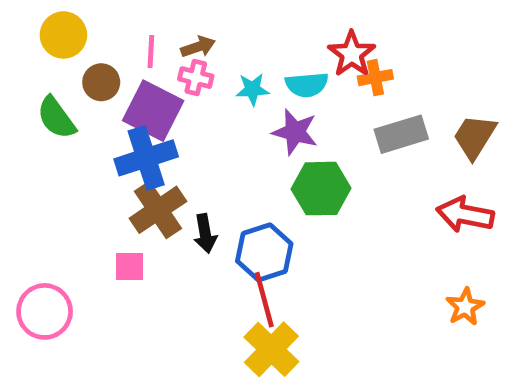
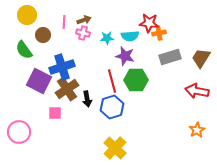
red star: (352, 54) -> (149, 23), turned -30
purple square: (153, 111) -> (39, 81), moved
red line: (264, 300) -> (112, 81), moved

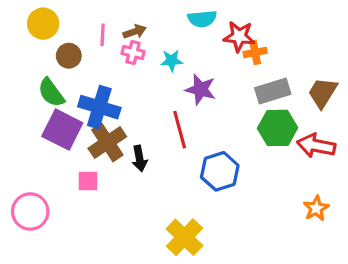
cyan semicircle: (130, 36) -> (202, 19), moved
green semicircle: (24, 50) -> (51, 93), moved
blue cross: (62, 67) -> (99, 107), turned 35
green hexagon: (136, 80) -> (278, 128), moved
blue hexagon: (112, 107) -> (220, 171), moved

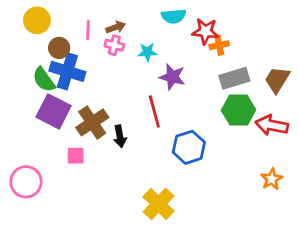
blue cross: (99, 107) -> (67, 71), moved

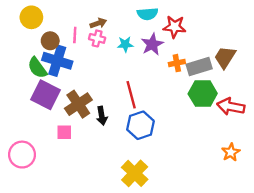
pink line: (88, 30) -> (75, 35), moved
orange cross: (219, 45) -> (177, 63), moved
purple star: (172, 77) -> (152, 44), moved, turned 30
brown trapezoid: (277, 80) -> (225, 57), moved
blue hexagon: (189, 147) -> (140, 125), moved

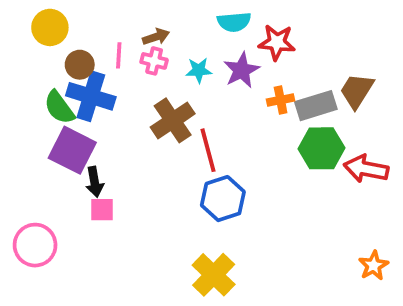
brown cross: (78, 104) -> (173, 120), moved
black arrow: (102, 116) -> (95, 182), moved
orange star: (231, 152) -> (374, 266), moved

